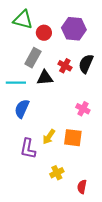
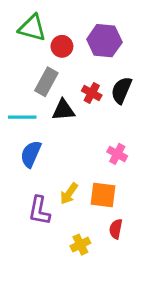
red semicircle: (82, 187) -> (116, 229), moved

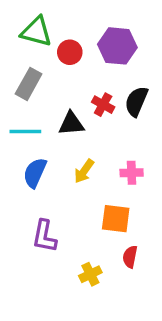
gray rectangle: (46, 82) -> (29, 84), moved
pink cross: (117, 154) -> (132, 173), turned -30
yellow arrow: (69, 194) -> (84, 171), moved

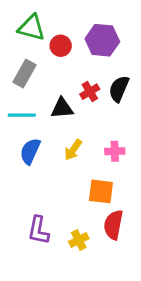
red cross: (103, 105) -> (90, 92), turned 30
purple L-shape: (44, 236) -> (38, 230), moved
red semicircle: (130, 257) -> (113, 225), size x1.5

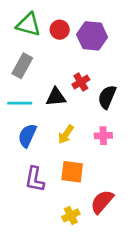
red circle: (61, 46) -> (60, 30), moved
black semicircle: (119, 89) -> (107, 97), moved
orange square: (101, 191) -> (72, 172), moved
red semicircle: (113, 225) -> (102, 202), turned 30
purple L-shape: (38, 230) -> (35, 179), moved

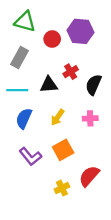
red circle: (60, 30) -> (52, 39), moved
orange square: (72, 172) -> (63, 150), turned -36
purple L-shape: (35, 179) -> (30, 156), turned -50

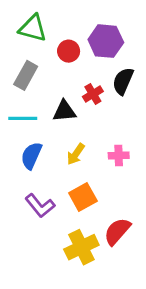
black semicircle: (93, 85) -> (123, 81), moved
yellow cross: (62, 188) -> (81, 247), size x1.6

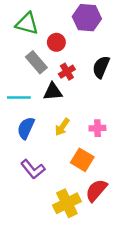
purple hexagon: (106, 41) -> (87, 18), moved
gray rectangle: (26, 75) -> (36, 62), moved, turned -70
red cross: (93, 94) -> (67, 72), moved
orange square: (83, 197) -> (82, 160), moved, turned -30

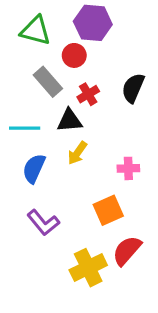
purple hexagon: (87, 18) -> (93, 23), moved
yellow arrow: (62, 127) -> (77, 153), moved
orange square: (82, 160) -> (108, 210), turned 35

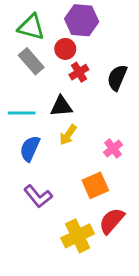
gray rectangle: (48, 82) -> (31, 61), moved
red cross: (88, 94) -> (79, 72), moved
pink cross: (128, 168) -> (113, 149), turned -36

